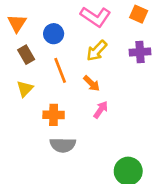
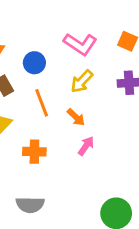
gray semicircle: (63, 145) -> (30, 205), moved

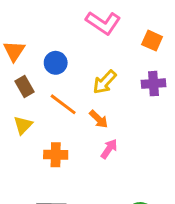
pink L-shape: (80, 44) -> (103, 23), moved
orange line: (42, 103) -> (63, 104), turned -32

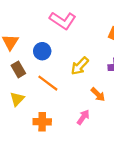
pink L-shape: (103, 23) -> (63, 20), moved
orange arrow: (99, 119) -> (98, 94), moved

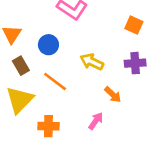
yellow arrow: (80, 66) -> (92, 62), turned 72
yellow triangle: (17, 99) -> (20, 100), size x1.6

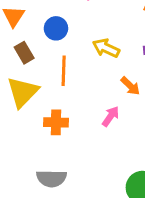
orange line: (55, 81) -> (64, 71), turned 55

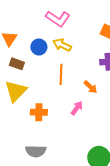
yellow arrow: (106, 48) -> (62, 45), moved
brown rectangle: (24, 53) -> (17, 64), turned -40
orange line: (64, 71) -> (61, 74), moved

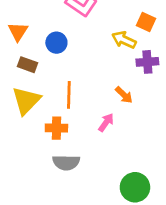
yellow arrow: (62, 45) -> (124, 40), moved
orange line: (61, 74) -> (69, 95), moved
gray semicircle: (36, 151) -> (66, 162), moved

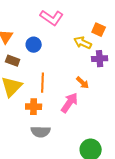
pink arrow: (106, 123) -> (70, 103), size x1.5

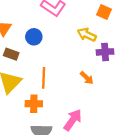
orange square: (99, 30) -> (104, 12), moved
pink arrow: (70, 103) -> (73, 120), moved

